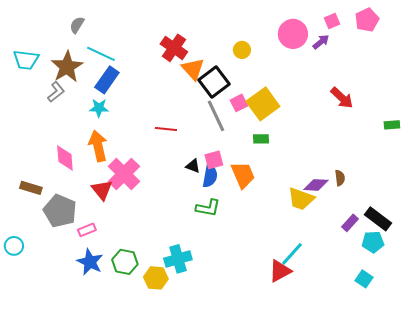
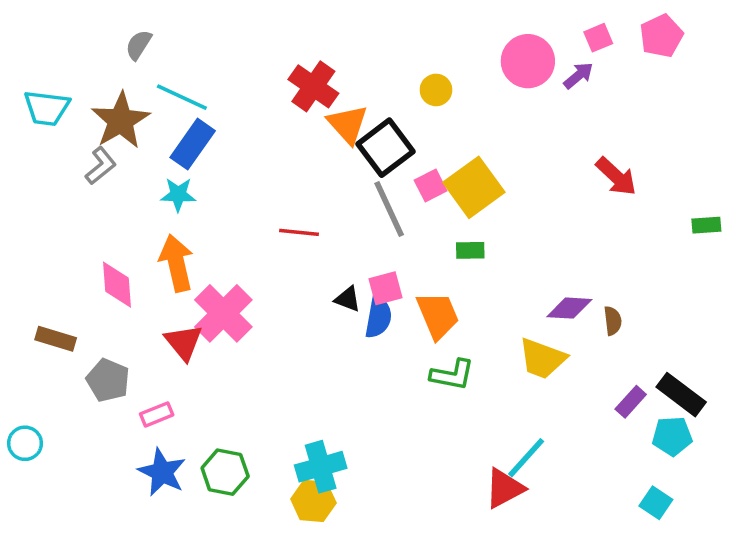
purple diamond: (316, 185) -> (569, 308), moved
green L-shape: (208, 208) -> (452, 375), moved
gray pentagon: (60, 211) -> (108, 380), size x0.7
yellow hexagon: (156, 278) -> (313, 501), moved

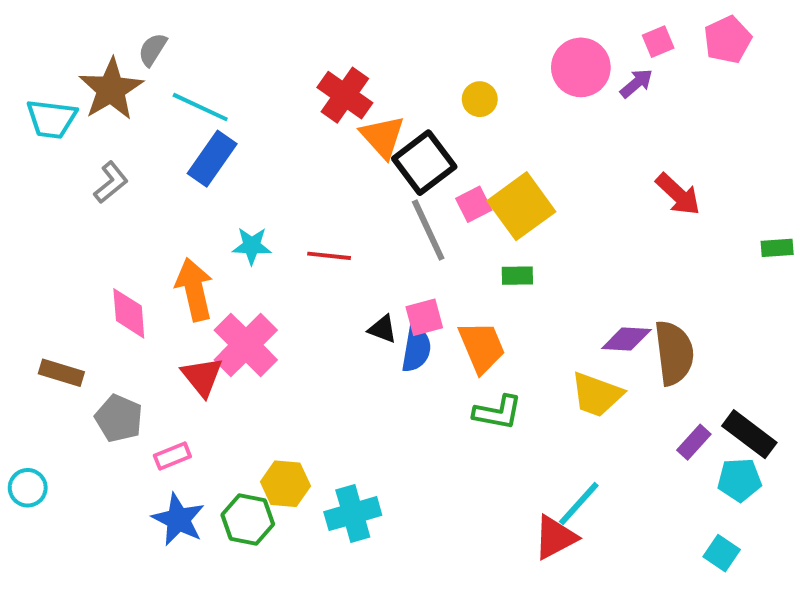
brown star: (121, 121) -> (111, 89), moved
cyan star: (178, 195) -> (252, 246), moved
brown semicircle: (613, 321) -> (674, 353), size x2.0
yellow hexagon: (313, 501) -> (285, 484), moved

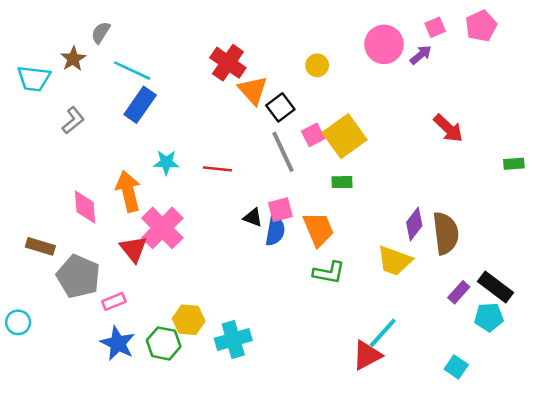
brown star: (111, 89) -> (73, 59), size x0.6
black square: (424, 163) -> (280, 107), size x0.7
purple diamond: (626, 339) -> (414, 224), turned -56
gray pentagon: (119, 418) -> (78, 276), size x1.4
cyan square: (722, 553) -> (456, 367), moved

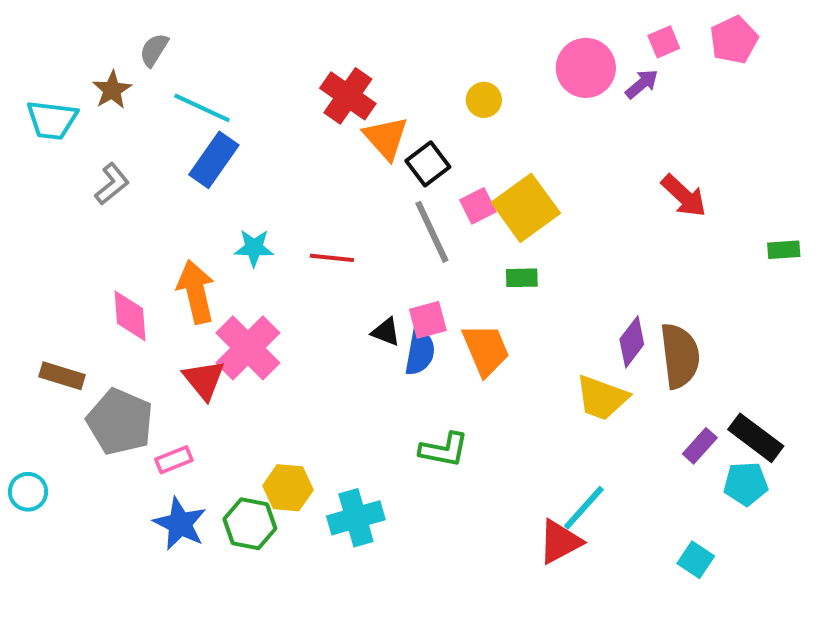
green L-shape: (329, 273) -> (444, 450), moved

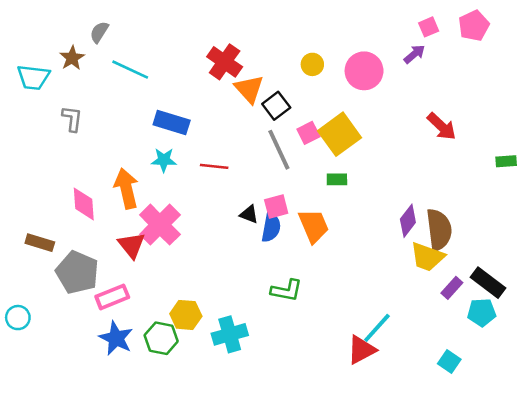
pink circle: (586, 68) -> (364, 71), moved
blue rectangle: (214, 160) -> (172, 123), moved, turned 72
gray L-shape: (112, 184) -> (72, 119), turned -44
yellow trapezoid: (602, 398) -> (427, 257), moved
pink rectangle: (174, 460) -> (112, 297), size x1.4

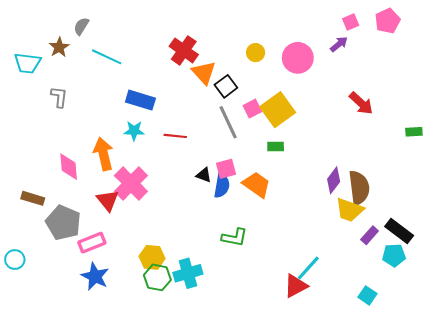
orange trapezoid: (314, 226) -> (257, 185), turned -32
green hexagon: (161, 338) -> (157, 277), moved

